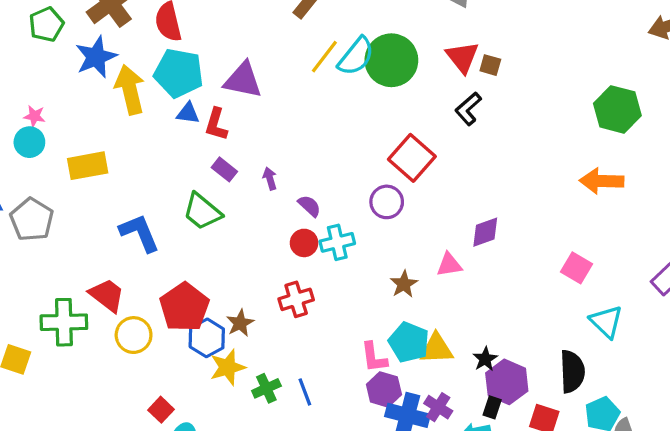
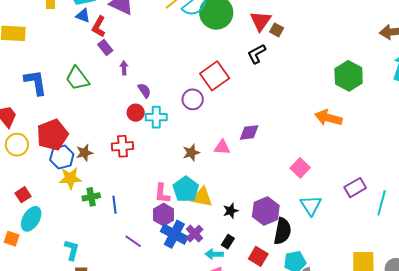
purple rectangle: (224, 169) -> (105, 48), moved
purple hexagon: (507, 382) -> (266, 211), moved

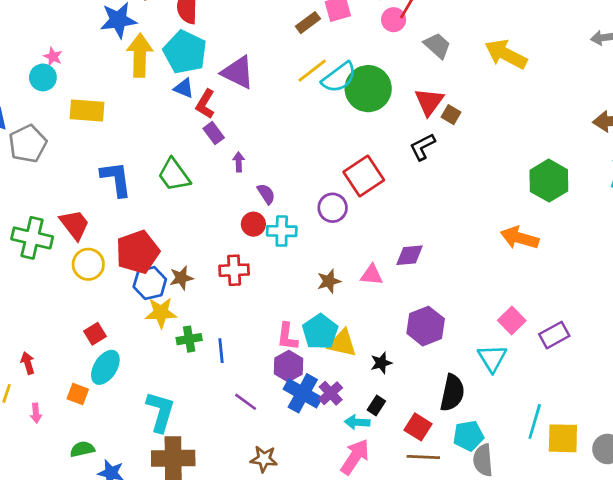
pink square: (300, 168) -> (512, 320), moved
cyan line: (382, 203) -> (535, 422), moved
purple hexagon: (266, 211) -> (426, 326), moved
cyan L-shape: (72, 250) -> (160, 412), size x1.4

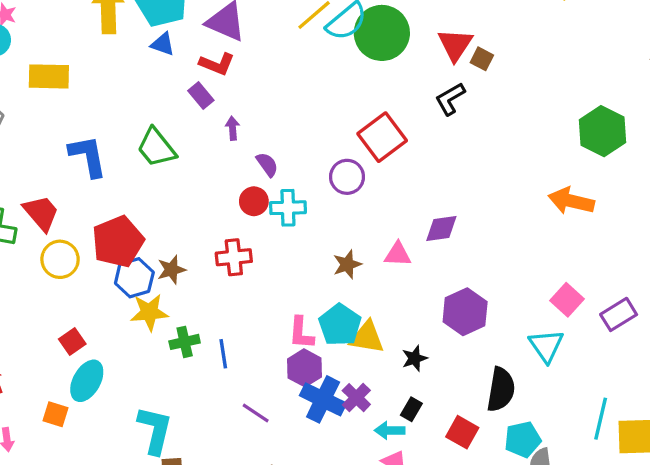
red L-shape: (205, 104) -> (217, 64), moved, turned -96

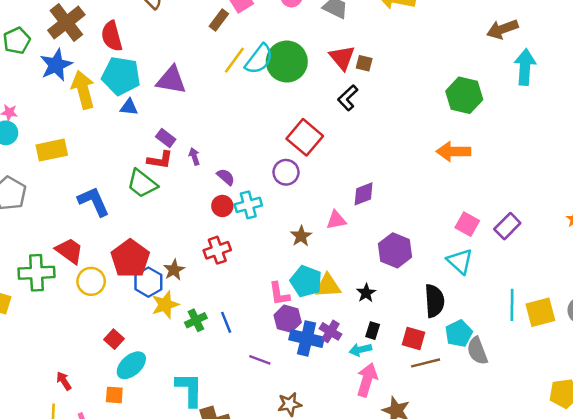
red L-shape: (217, 64) -> (160, 160), moved
cyan ellipse: (87, 381) -> (131, 365), turned 32

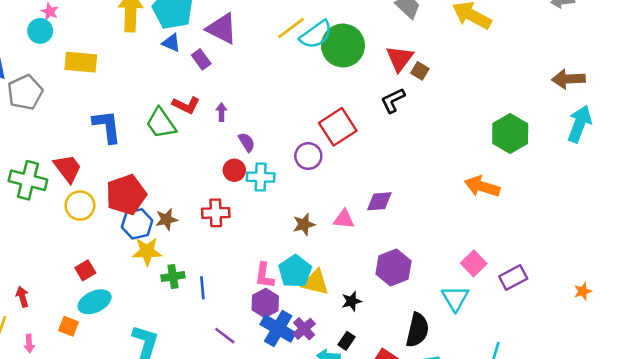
purple rectangle: (166, 138) -> (201, 59), moved

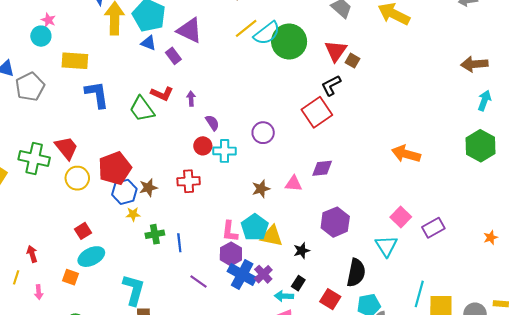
cyan arrow: (580, 124) -> (484, 101), size x0.7
blue L-shape: (107, 126) -> (97, 95), moved
red square: (338, 127) -> (317, 112), moved
green hexagon: (510, 134) -> (480, 146), moved
yellow star: (147, 251) -> (133, 214), size x0.6

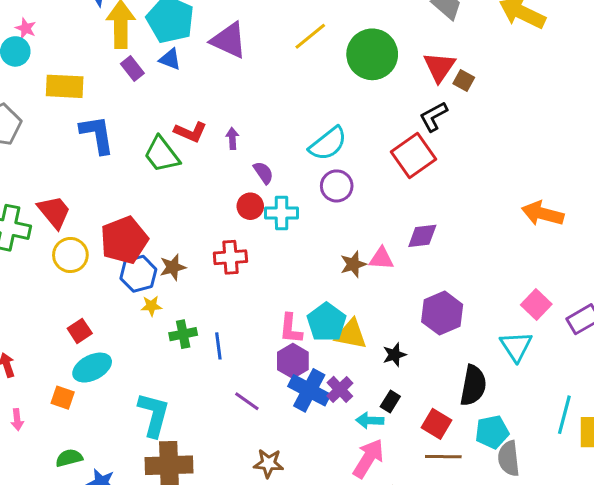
cyan semicircle: (267, 33) -> (328, 144), moved
purple rectangle: (173, 56) -> (132, 68), moved
brown star: (261, 189) -> (353, 264), moved

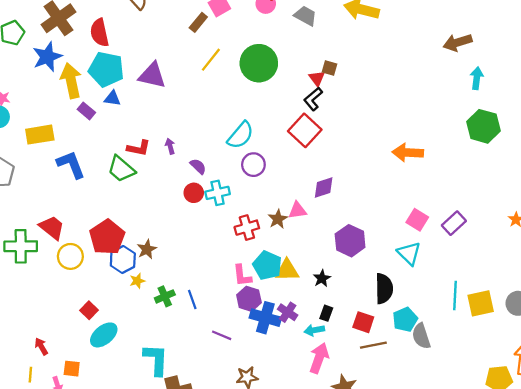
red triangle: (439, 67) -> (317, 78), moved, size x0.7
red cross: (230, 257) -> (247, 228), moved
orange square: (63, 398) -> (72, 369), moved

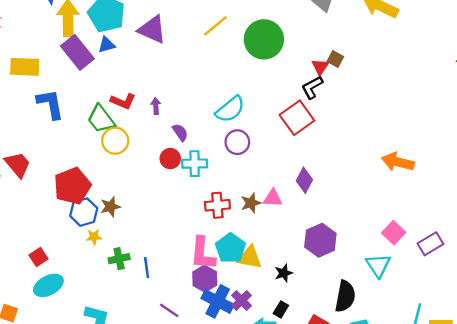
blue triangle: (112, 98) -> (107, 45), turned -36
purple rectangle: (86, 111) -> (77, 52), size x1.8
purple diamond: (324, 188) -> (304, 180), turned -55
yellow circle: (70, 256) -> (115, 141), moved
pink L-shape: (242, 276) -> (203, 253), size x1.4

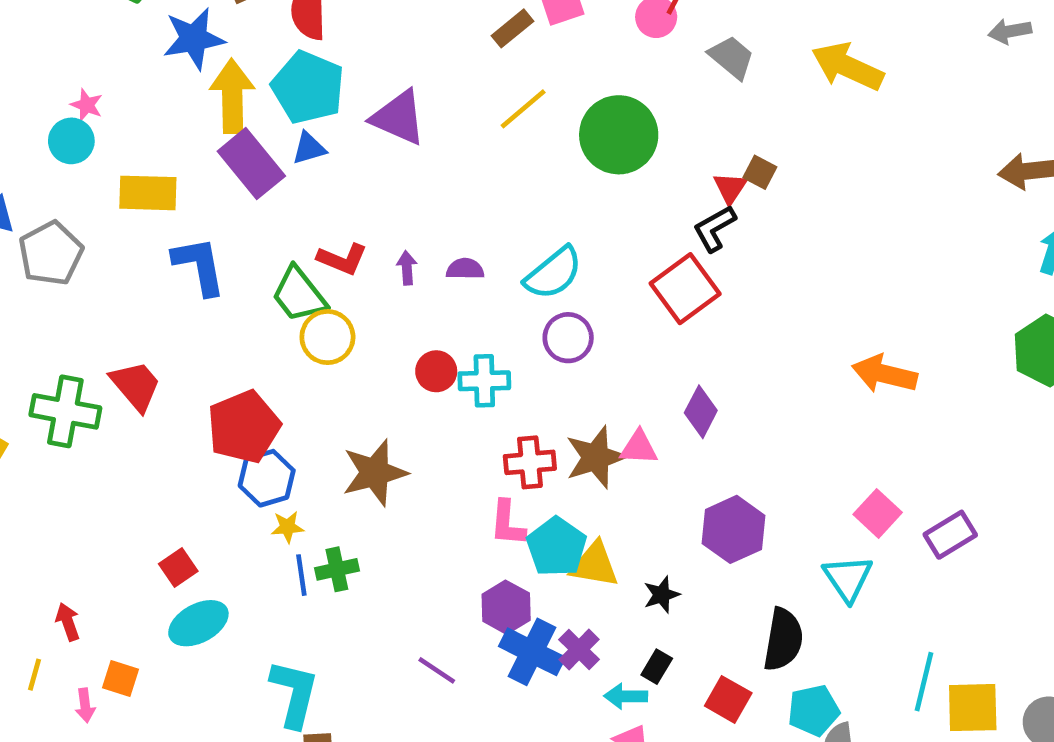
purple semicircle: (180, 132) -> (465, 269), moved, turned -54
brown star: (251, 203) -> (596, 457), size x1.5
brown star: (110, 207) -> (375, 473), moved, size x1.6
pink L-shape: (203, 253) -> (507, 523), moved, size x0.7
blue line: (147, 268) -> (301, 575), moved

